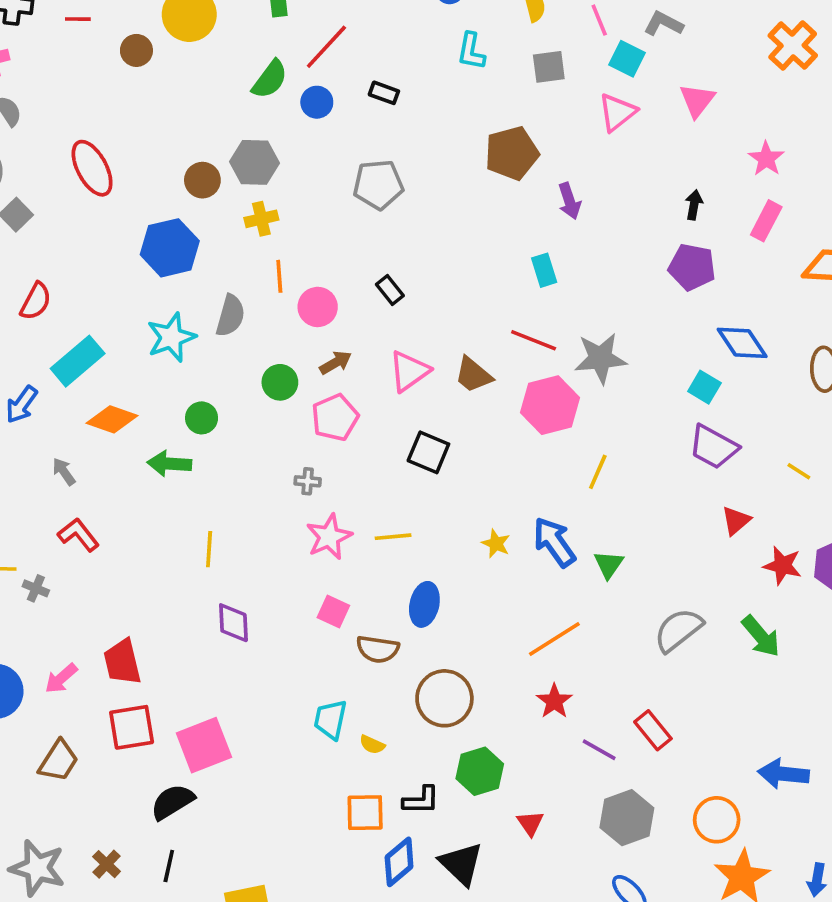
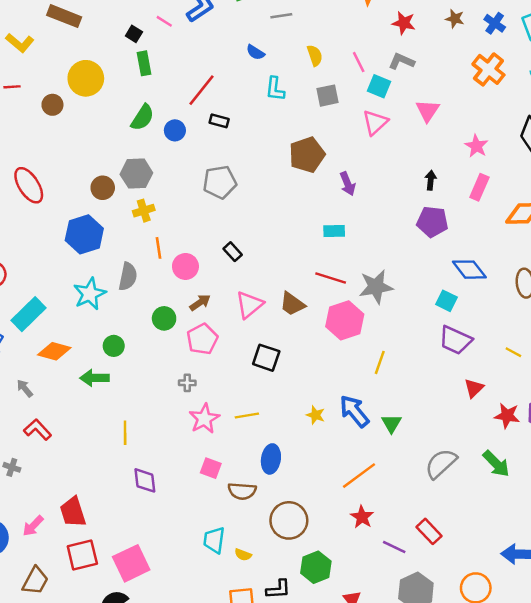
red line: (326, 47) -> (202, 90), moved
cyan rectangle: (544, 270) -> (334, 231), turned -70

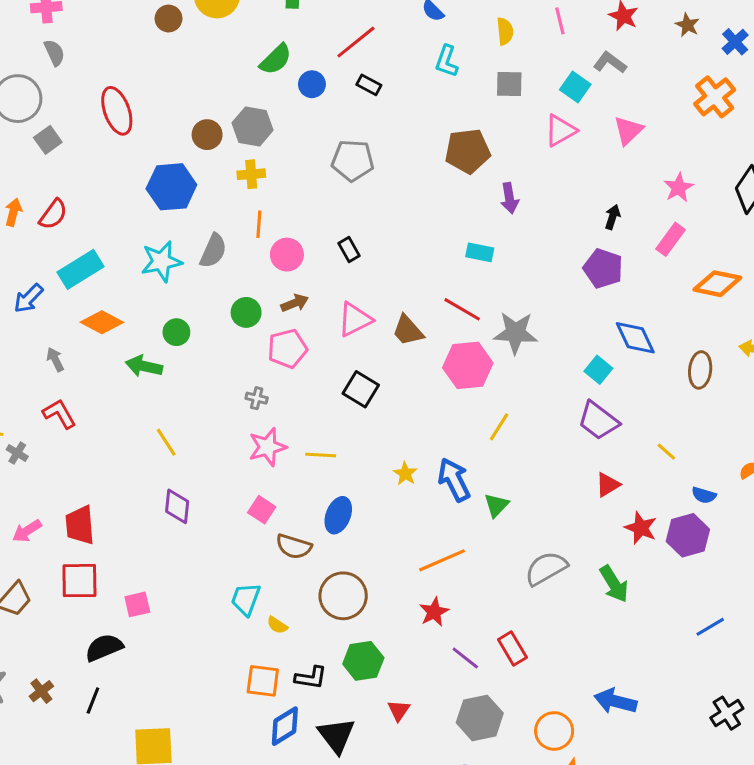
pink line: (359, 62) -> (560, 21), moved
yellow line: (125, 433) -> (166, 442), turned -45
pink square: (131, 563) -> (137, 604), size x0.6

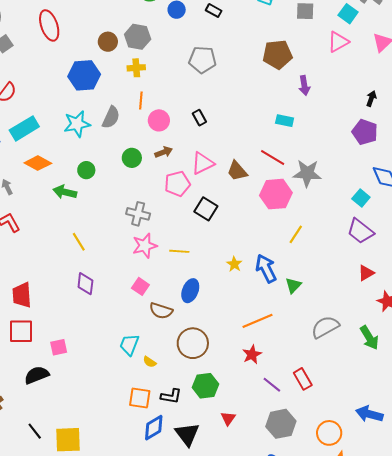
pink pentagon: (287, 349) -> (177, 184), moved
gray cross: (257, 398) -> (138, 214), size x1.6
black line: (93, 701) -> (35, 431), moved, turned -60

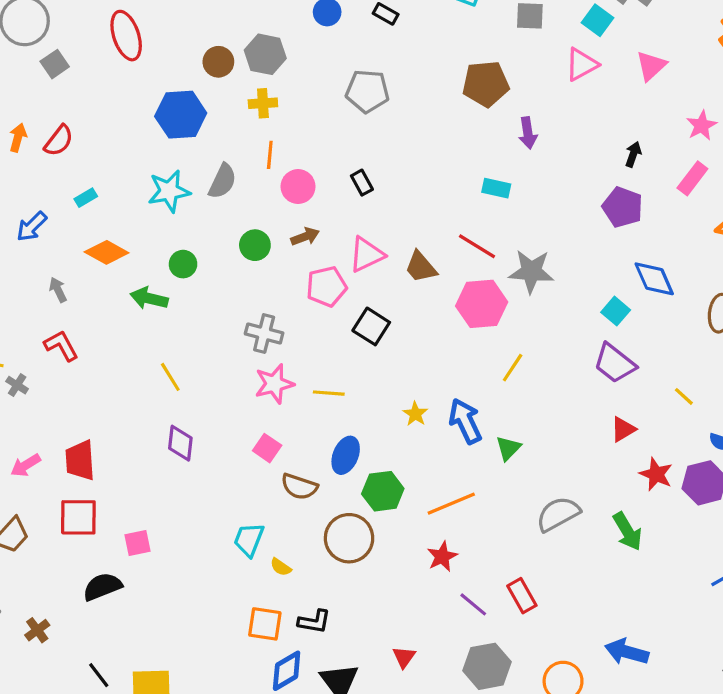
cyan rectangle: (24, 128) -> (86, 198), size x0.5
green hexagon: (205, 386) -> (383, 491), moved

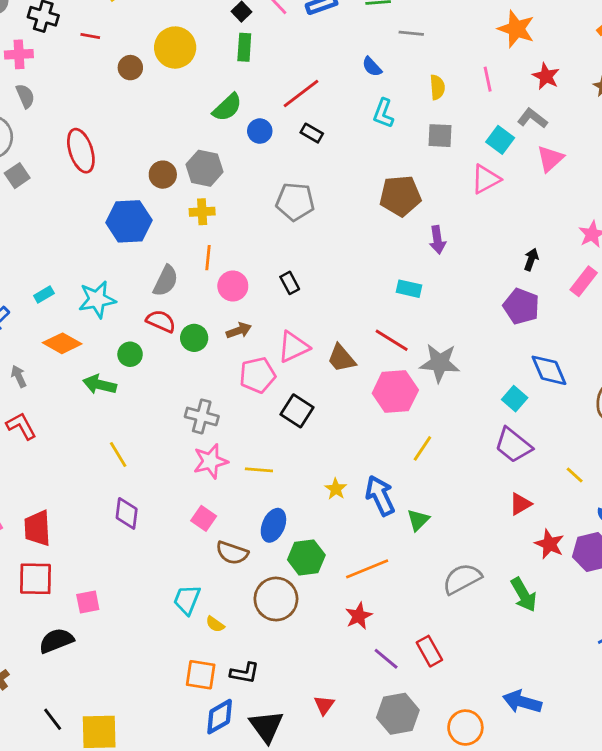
pink triangle: (651, 66) -> (550, 159), moved
red semicircle: (59, 141) -> (161, 321), moved, turned -104
cyan star: (169, 191) -> (97, 299), moved

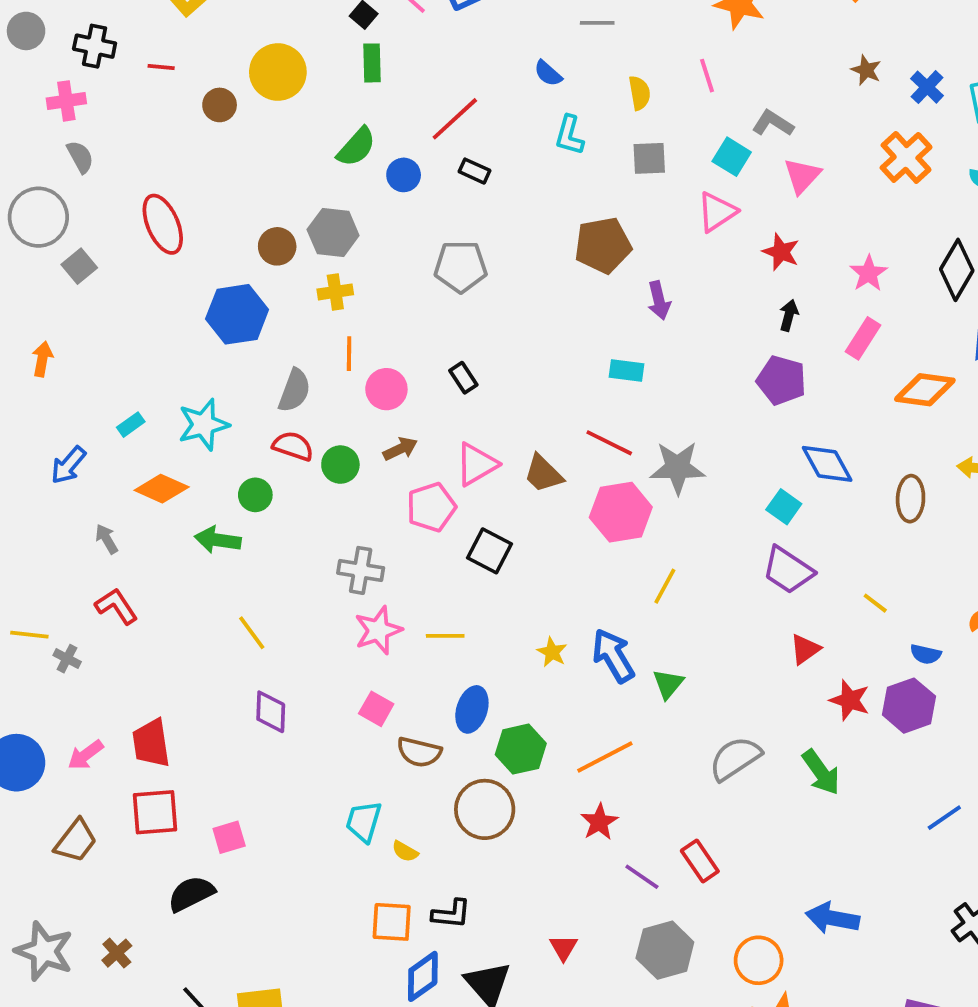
red star: (546, 76) -> (781, 252), moved

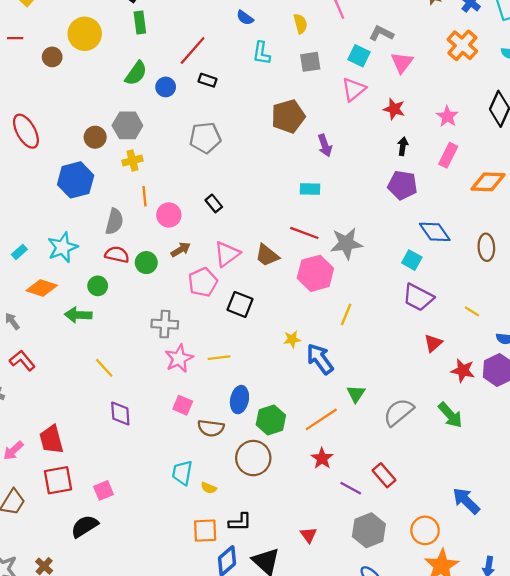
yellow star: (552, 652) -> (292, 339), moved, turned -30
green triangle: (668, 684) -> (356, 394), moved
blue arrow: (832, 918) -> (466, 501), turned 40

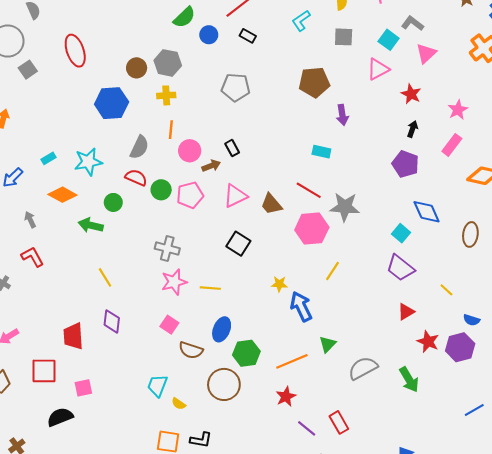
cyan L-shape: (261, 53) -> (301, 21), turned 35
brown arrow: (181, 250) -> (211, 166), moved
pink pentagon: (203, 282) -> (190, 195), moved
red trapezoid: (51, 440) -> (73, 336), moved

